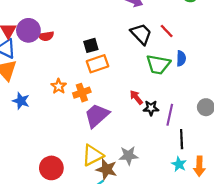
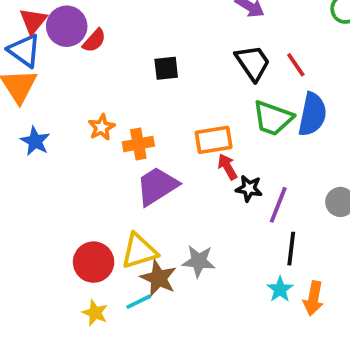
red semicircle: (46, 36) -> (94, 41), turned -48
blue semicircle: (181, 58) -> (312, 114), size x1.6
orange rectangle: (98, 64) -> (214, 140), moved
red circle: (51, 168) -> (94, 262), moved

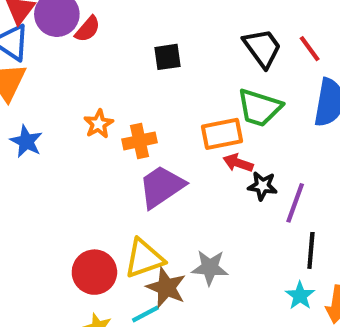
green trapezoid: (273, 118) -> (259, 108), moved
red arrow: (227, 167) -> (238, 163), turned -40

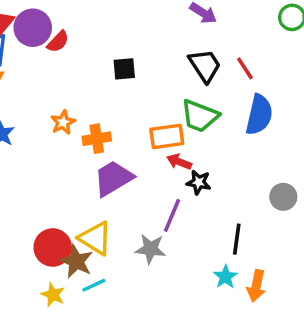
purple line: (295, 203) -> (172, 215), moved
yellow triangle: (144, 258) -> (95, 238), turned 48
brown star: (166, 288) -> (76, 261), moved

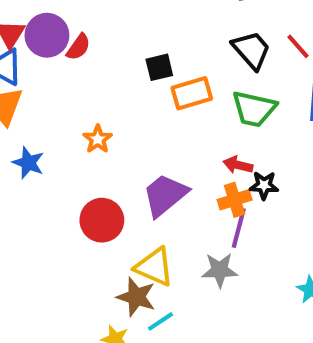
orange rectangle: (167, 136) -> (192, 93), moved
orange cross: (97, 139) -> (235, 200), moved
red circle: (53, 247) -> (102, 220), moved

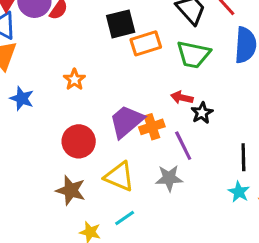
black square: (159, 67) -> (121, 24), size x1.4
black star: (264, 185) -> (202, 113), turned -30
orange cross: (235, 200) -> (152, 127), moved
purple line: (239, 228) -> (183, 146), turned -40
brown star: (136, 297) -> (71, 190), moved

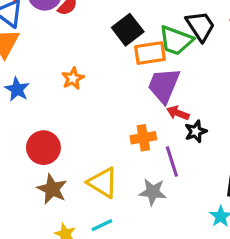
black square: (121, 24) -> (128, 30), turned -32
green trapezoid: (193, 55) -> (176, 40), moved
purple trapezoid: (127, 121) -> (164, 85), moved, turned -36
red circle: (79, 141) -> (43, 148), moved

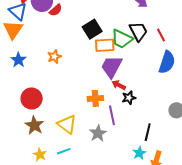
gray star: (153, 192) -> (98, 133), turned 30

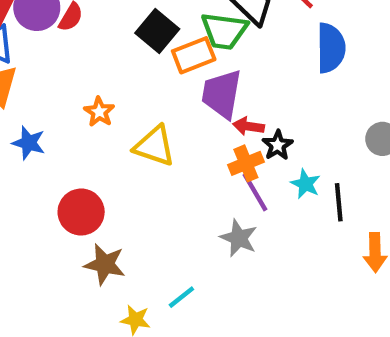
orange cross: (95, 98) -> (246, 163), moved
yellow triangle: (67, 124) -> (155, 146), moved
cyan star: (139, 153) -> (305, 184), moved

